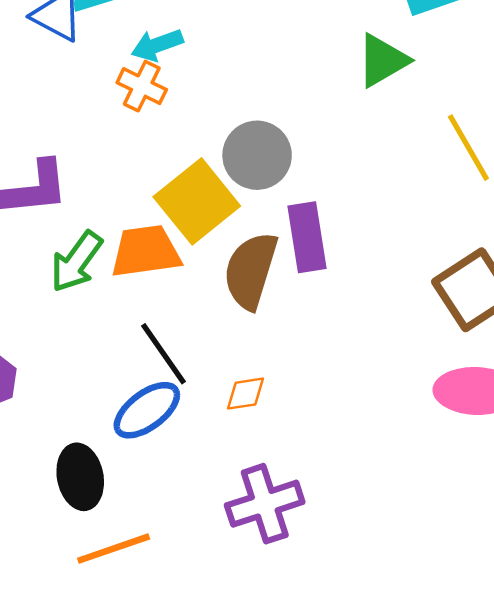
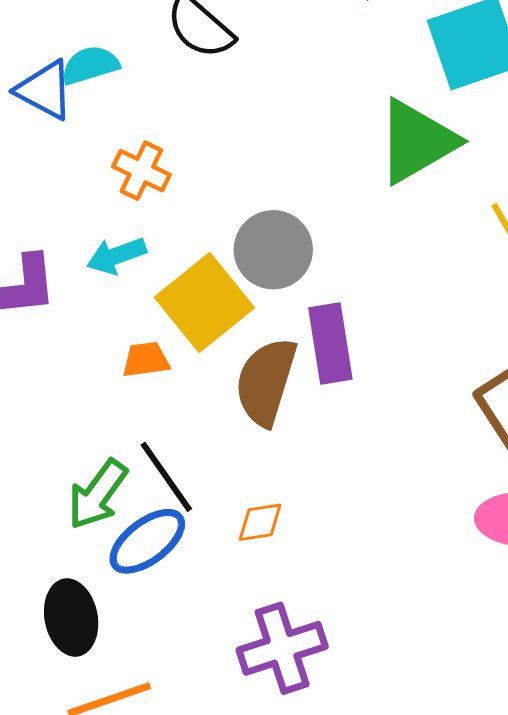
cyan arrow: (157, 45) -> (117, 256), moved
green triangle: (383, 60) -> (417, 141), size x1.4
orange trapezoid: (146, 251) -> (146, 360), size x0.6
green arrow: (76, 262) -> (97, 494), moved

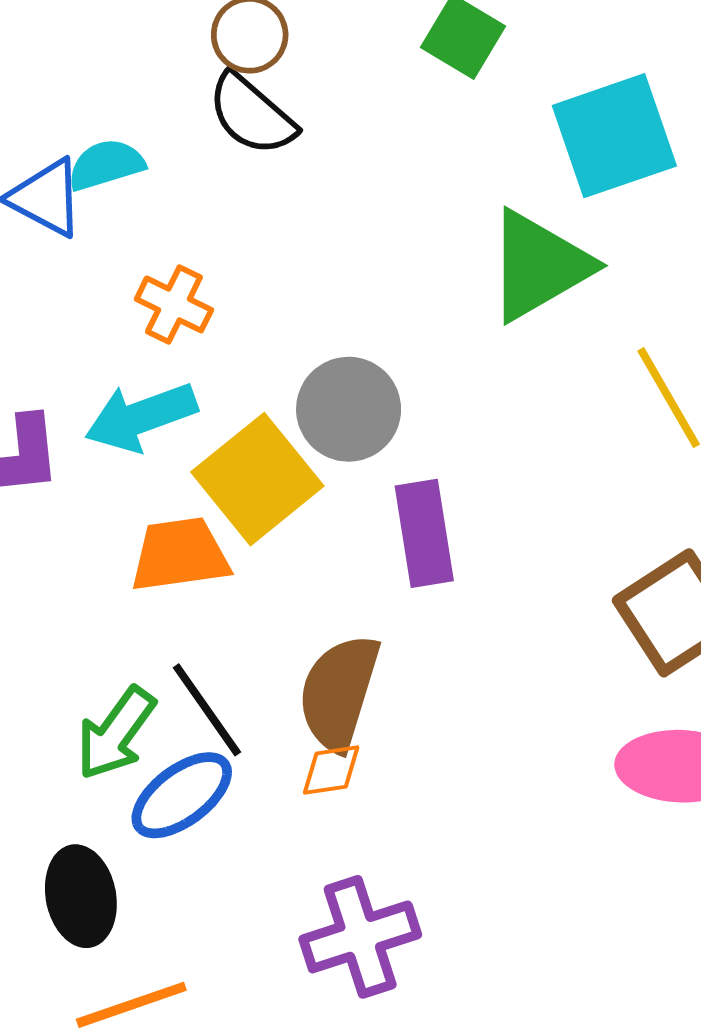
cyan arrow: (117, 256) -> (141, 417), size x1.4
orange trapezoid: (146, 360) -> (180, 555), size x1.6
brown semicircle: (266, 382) -> (339, 692), moved

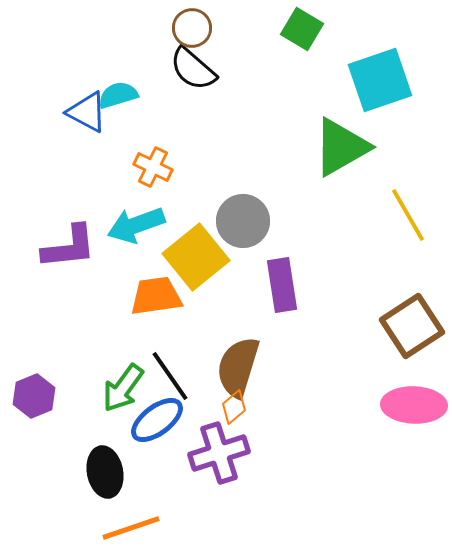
orange diamond: (331, 770) -> (234, 407), turned -32
purple cross: (360, 937) -> (219, 453), moved

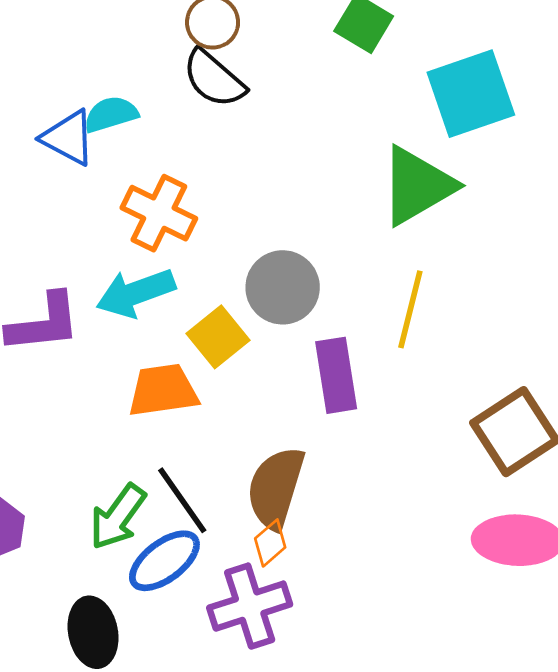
orange cross: (153, 167) -> (159, 213), size x1.4
yellow line: (408, 215) -> (410, 309), moved, turned 44
yellow square: (196, 257) -> (218, 337), size x0.7

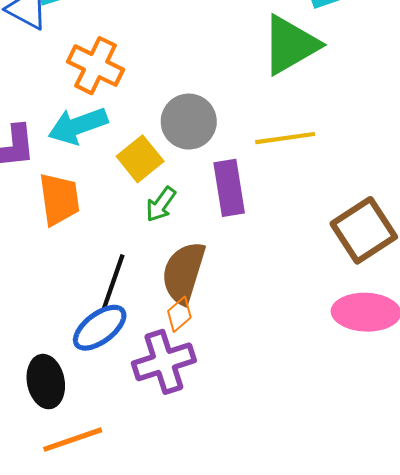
yellow line: (410, 309) -> (285, 138), turned 68
orange trapezoid: (163, 390) -> (59, 199), moved, turned 90
black line: (182, 500) -> (113, 282), turned 54
green arrow: (118, 517) -> (161, 204), moved, size x0.7

